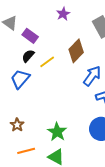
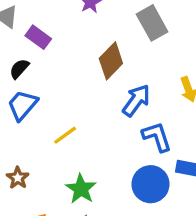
black semicircle: (28, 56) -> (19, 69), moved
yellow line: (47, 62) -> (65, 135), moved

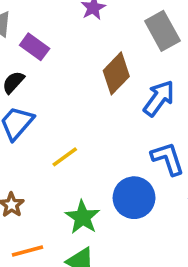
blue arrow: (136, 100) -> (159, 98), moved
blue circle: (151, 184) -> (134, 198), moved

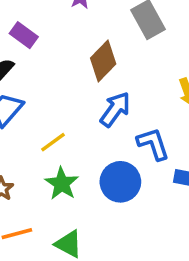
blue arrow: (159, 98) -> (115, 109), moved
green star: (83, 217) -> (62, 184), moved

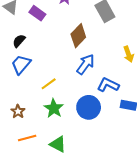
purple rectangle: (24, 35) -> (37, 13), moved
blue L-shape: (153, 144) -> (108, 85), turned -45

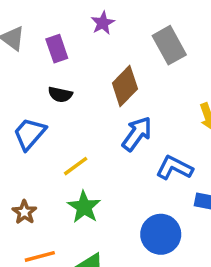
purple rectangle: (37, 13) -> (57, 49), turned 35
black semicircle: (19, 41) -> (60, 95), moved, turned -120
blue circle: (89, 107) -> (161, 234), moved

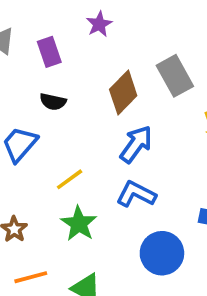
gray rectangle: (169, 45) -> (175, 76), moved
blue L-shape: (174, 168) -> (136, 194), moved

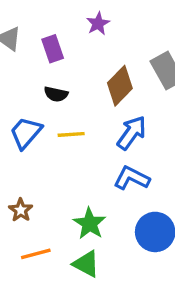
yellow line: (70, 179) -> (71, 134), moved, turned 32
green star: (79, 224) -> (90, 224), moved

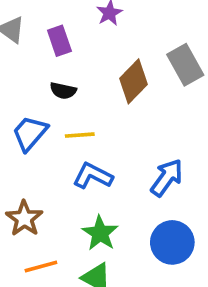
blue arrow: (132, 133) -> (167, 178), moved
blue L-shape: (132, 178) -> (93, 176), moved
brown star: (21, 210) -> (24, 218), size x1.4

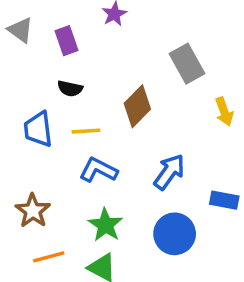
brown diamond: (133, 81) -> (137, 106), moved
blue trapezoid: (30, 133) -> (38, 129), turned -48

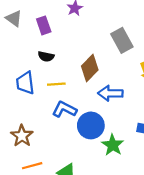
blue arrow: (169, 172) -> (110, 93), moved, turned -125
green star: (105, 225) -> (113, 145), moved
blue circle: (175, 234) -> (91, 125), moved

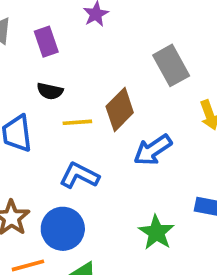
yellow line: (56, 84) -> (77, 122), moved
blue arrow: (110, 93) -> (153, 150), turned -35
blue circle: (91, 125) -> (63, 229), moved

